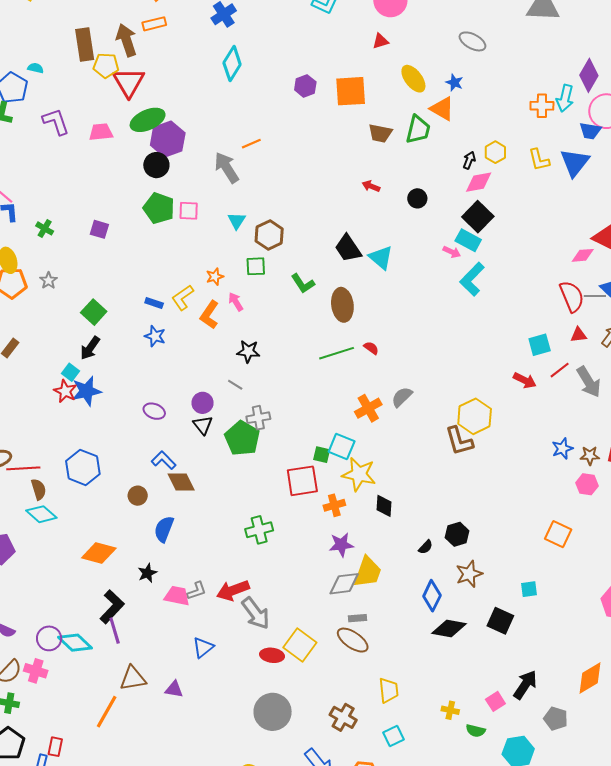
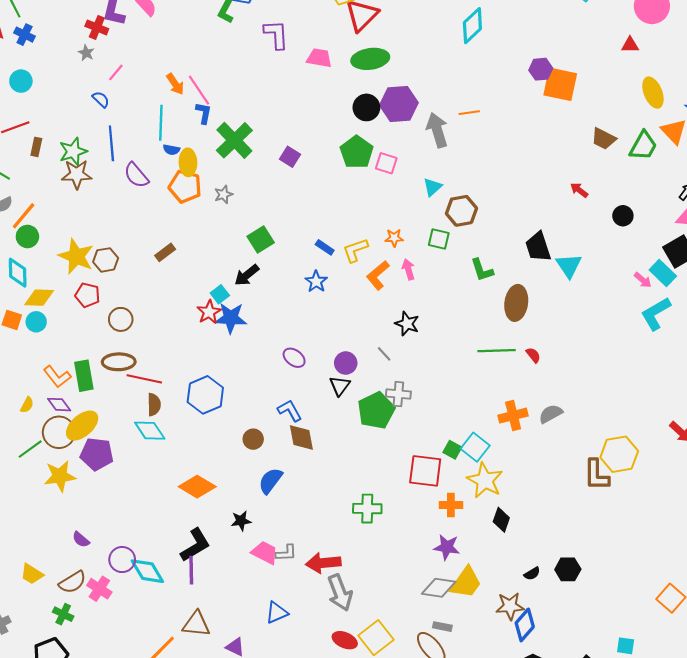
orange square: (351, 91) -> (560, 84), moved
purple hexagon: (168, 139) -> (399, 104), moved
green cross: (45, 228) -> (234, 140), size x2.0
brown star: (469, 574) -> (510, 606), moved

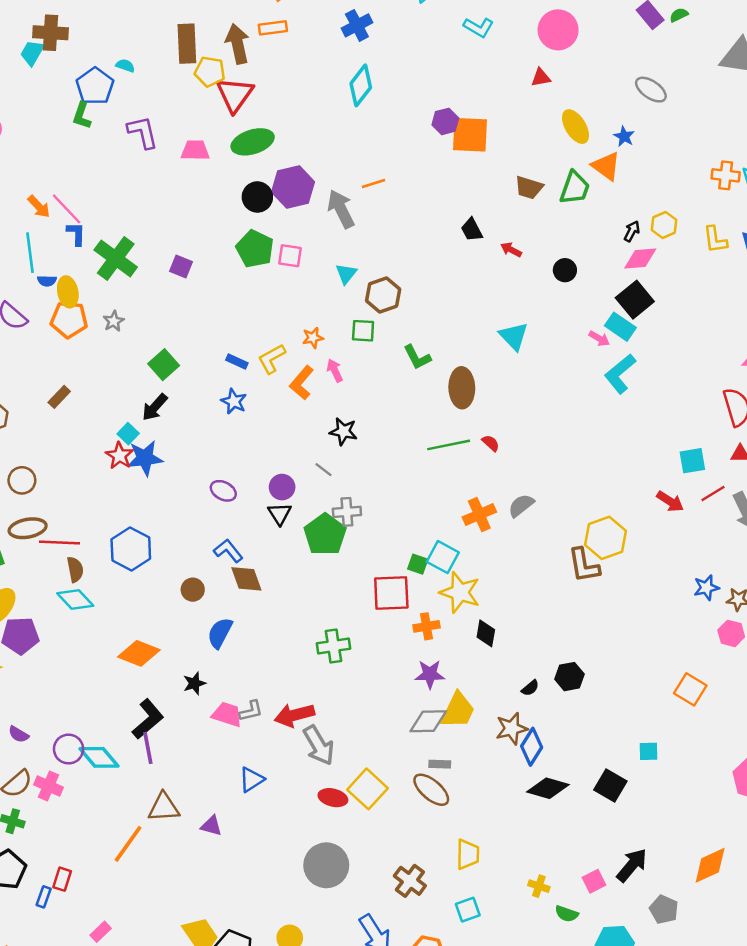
black trapezoid: (538, 247) -> (472, 230), moved, size x0.7

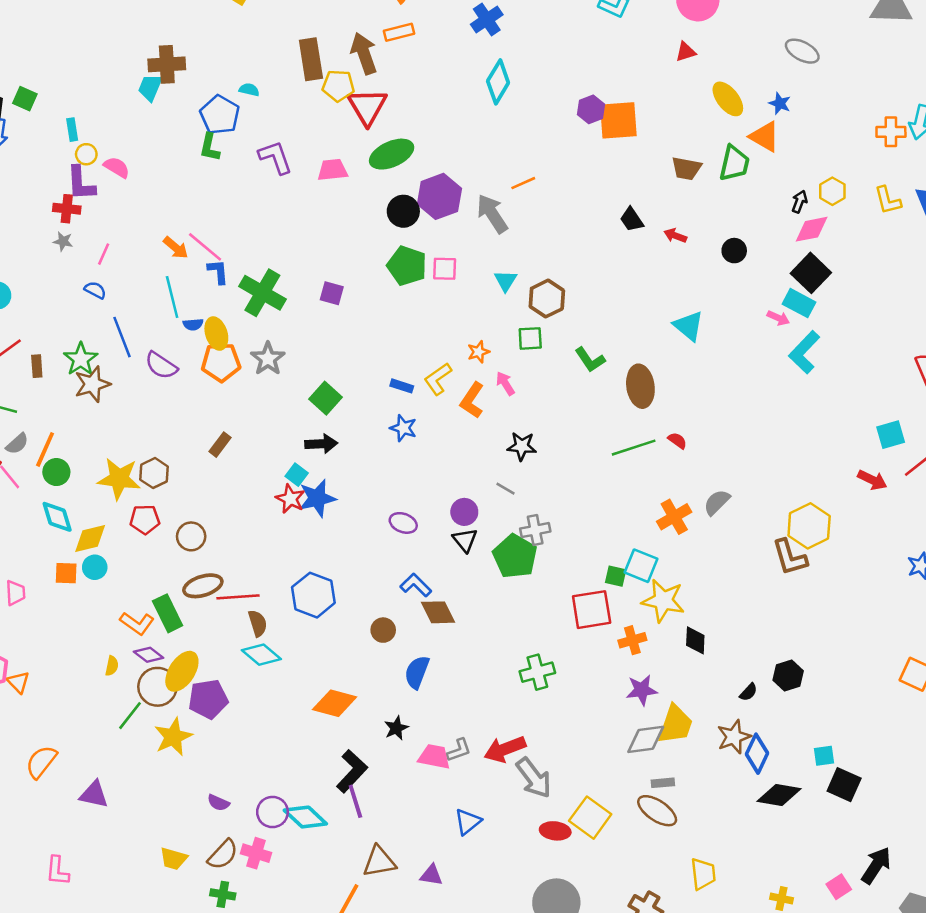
gray star: (114, 321) -> (268, 359), size x1.5
black arrow: (155, 407) -> (321, 444), turned -128
cyan square: (649, 751) -> (824, 756), moved

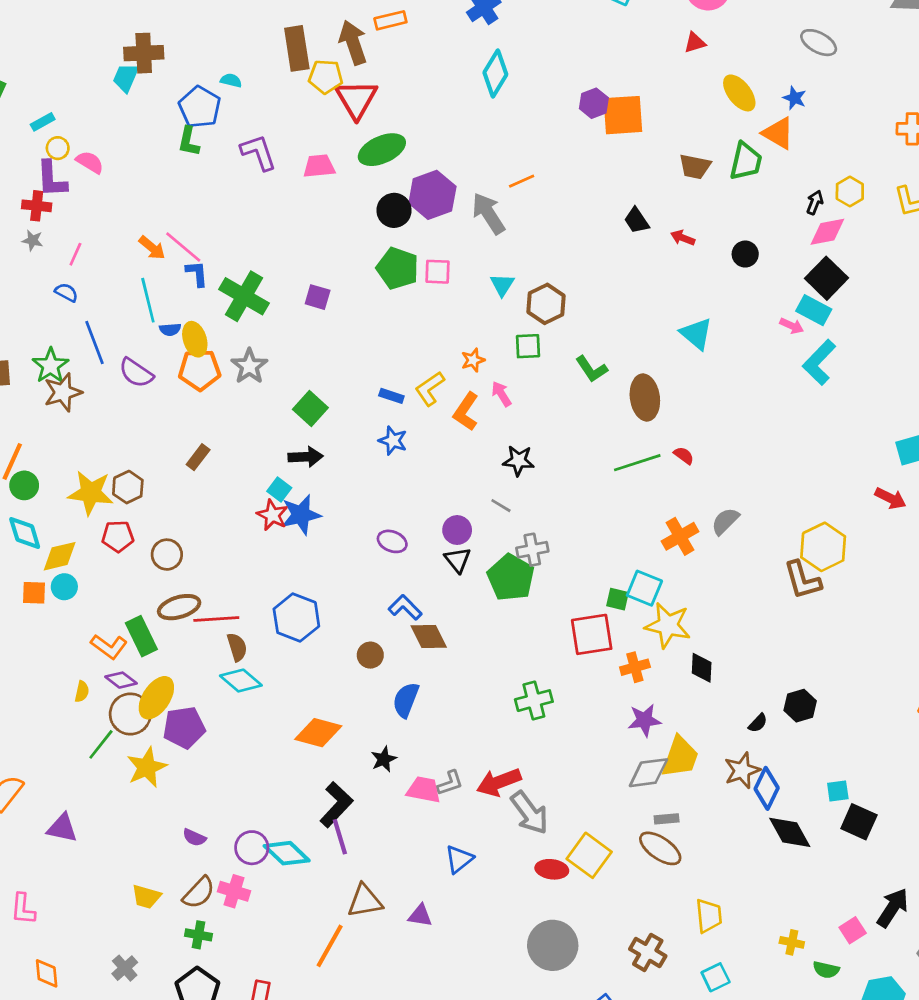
cyan rectangle: (72, 130) -> (43, 122), turned 70
black diamond: (779, 795) -> (790, 832), turned 51

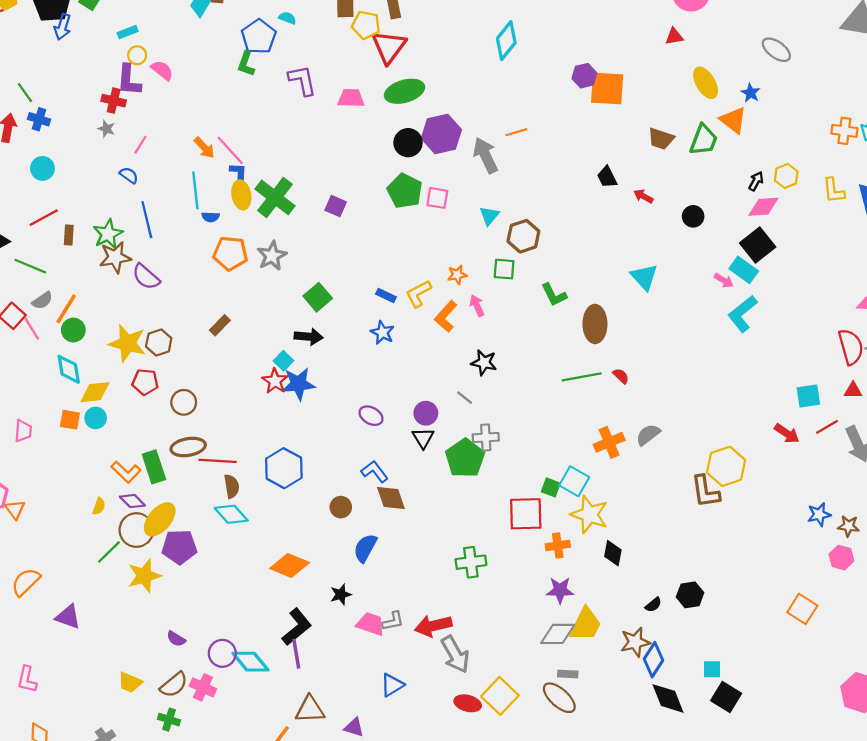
yellow ellipse: (195, 339) -> (241, 195), moved
purple semicircle: (136, 373) -> (146, 277), moved

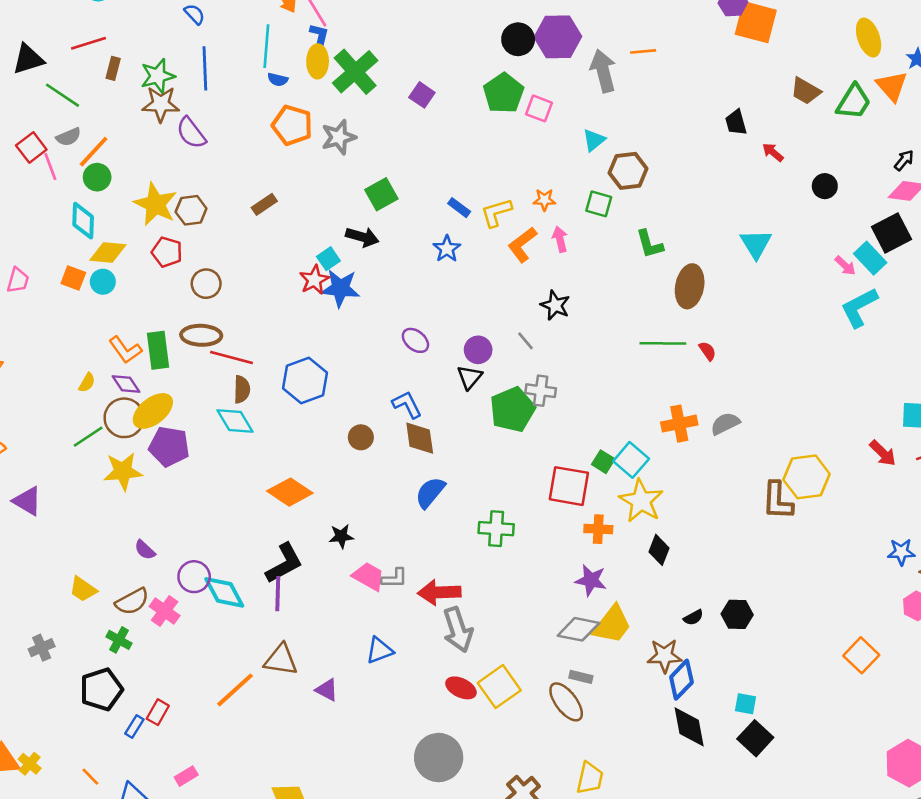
blue semicircle: (365, 548) -> (430, 492), moved

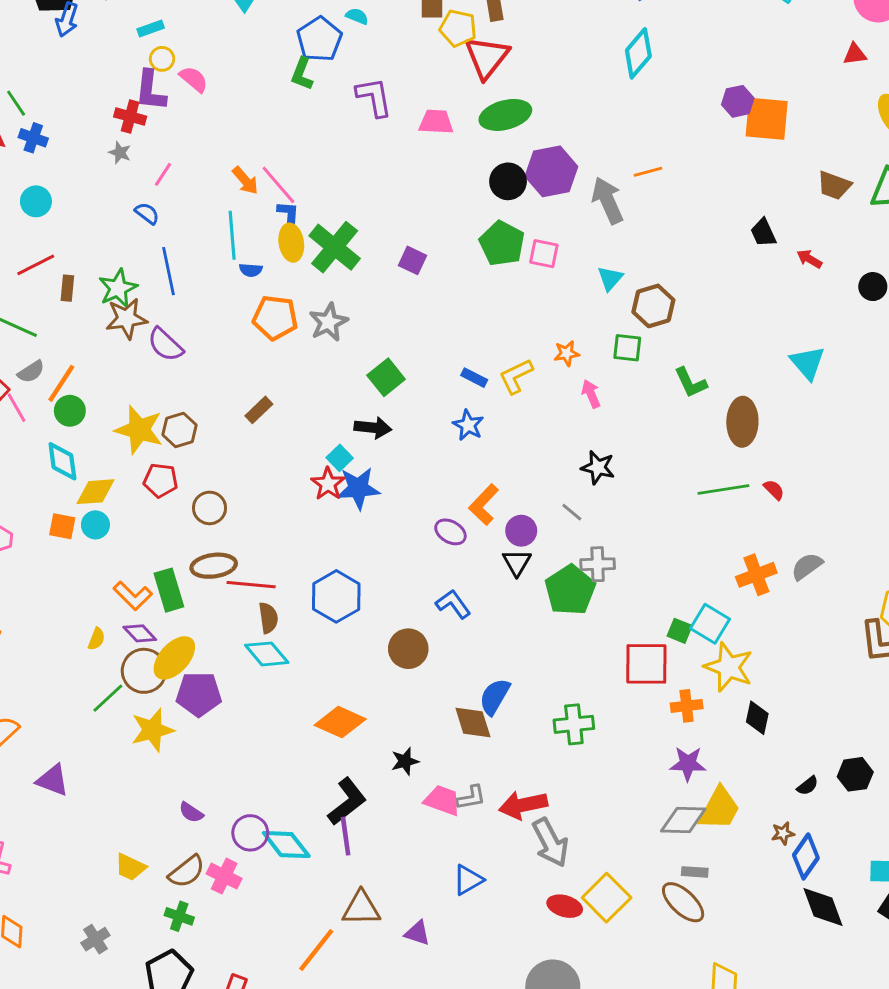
orange L-shape: (522, 245) -> (484, 505), moved
brown circle: (361, 437) -> (408, 649), size x1.4
brown diamond: (420, 438) -> (473, 722), moved
brown star: (664, 656) -> (783, 833), size x0.6

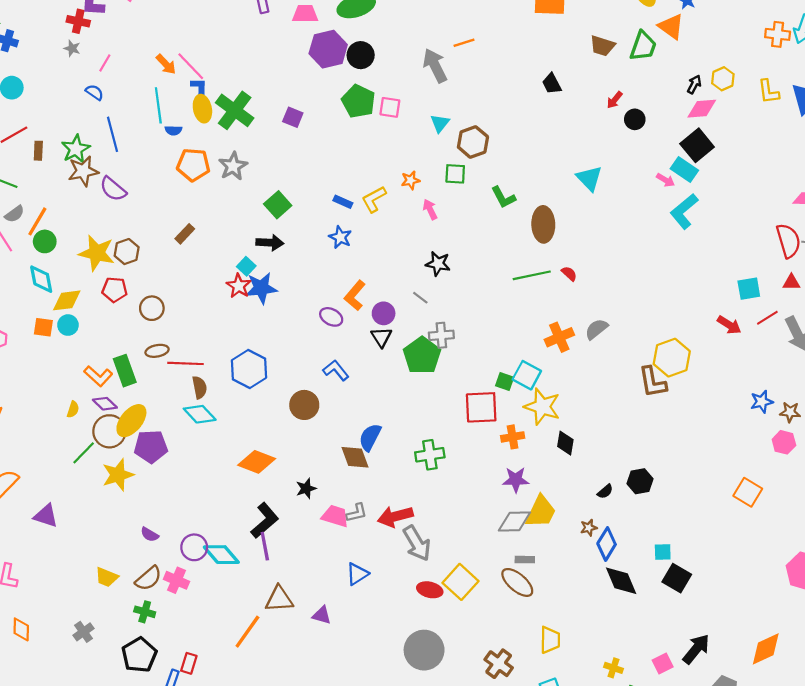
purple hexagon: (551, 171) -> (328, 49), moved
red arrow: (809, 259) -> (615, 100), moved, turned -78
brown ellipse: (214, 566) -> (157, 351), size x0.7

